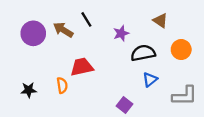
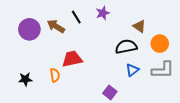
brown triangle: (160, 21) -> (139, 26), moved
purple star: (121, 33) -> (103, 13), moved
gray L-shape: (185, 96) -> (163, 70), moved

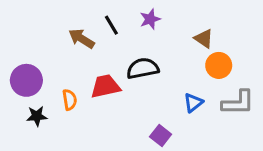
purple circle: (29, 29) -> (26, 80), moved
orange circle: (160, 44) -> (219, 65), moved
black semicircle: (126, 47) -> (143, 68), moved
orange semicircle: (55, 75) -> (70, 100), moved

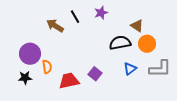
black semicircle: (143, 68) -> (120, 43), moved
purple circle: (26, 80) -> (30, 54), moved
red trapezoid: (105, 86) -> (69, 81), moved
purple square: (161, 135) -> (95, 74), moved

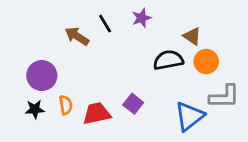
orange semicircle: (47, 67) -> (66, 105), moved
blue triangle: (130, 69) -> (189, 116), moved, size x1.6

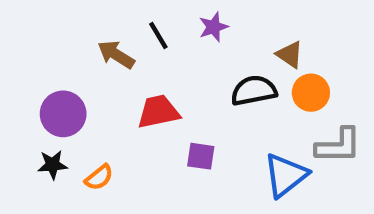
purple square: (133, 104) -> (201, 156), turned -30
orange semicircle: (66, 105) -> (99, 177), moved, turned 60
red trapezoid: (97, 113) -> (158, 112), moved

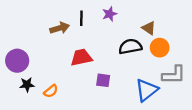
black line: (158, 35) -> (81, 18), turned 32
brown arrow: (116, 55) -> (60, 28), turned 132
purple circle: (63, 114) -> (17, 61), moved

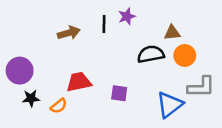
black line: (81, 18) -> (104, 24), moved
brown triangle: (149, 28) -> (172, 33), turned -40
red trapezoid: (81, 57) -> (79, 82), moved

